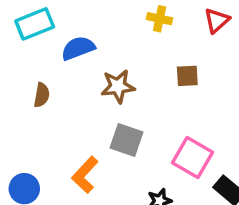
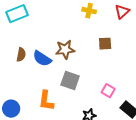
blue semicircle: (78, 48) -> (42, 59), moved, turned -126
pink square: (192, 157) -> (108, 91), size x0.6
orange L-shape: (85, 175) -> (46, 101), turned -35

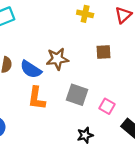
gray square: (70, 81) -> (77, 95), moved
orange L-shape: (46, 101) -> (37, 98), moved

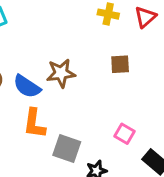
yellow cross: (85, 14) -> (108, 14), moved
gray square: (77, 95) -> (67, 149), moved

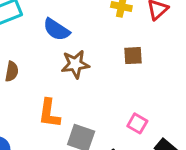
blue semicircle: (27, 86) -> (56, 30), moved

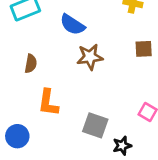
orange L-shape: (49, 113) -> (48, 103), moved

